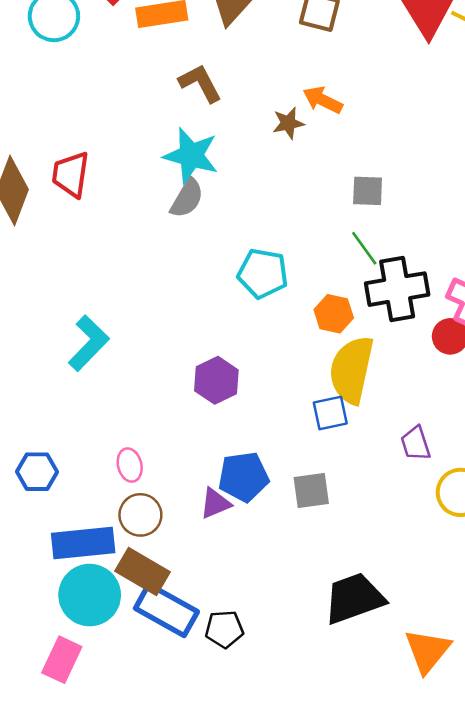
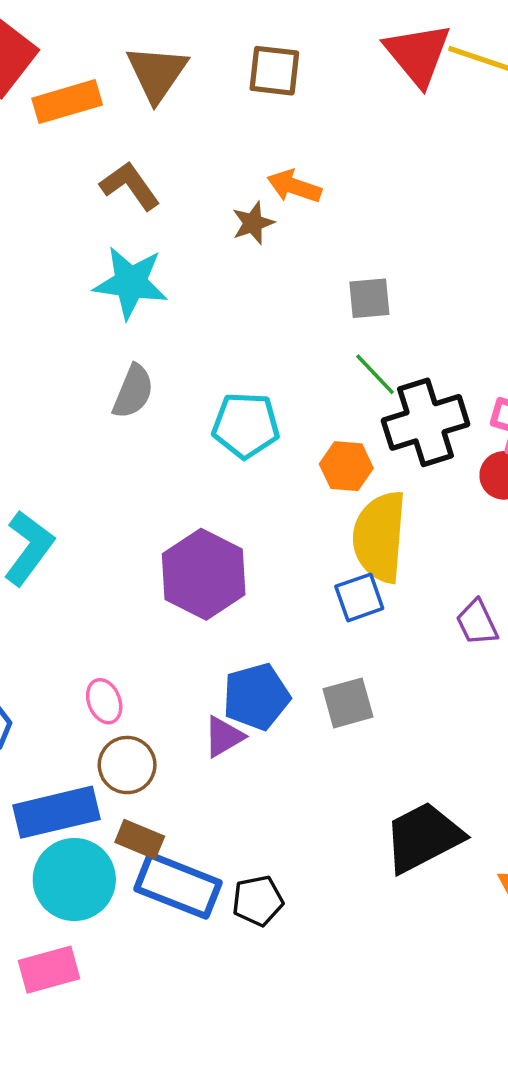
gray semicircle: (187, 198) -> (133, 392), moved
purple hexagon: (216, 380) -> (204, 574), size x1.4
brown rectangle: (142, 572) -> (140, 839), size x0.7
pink rectangle: (62, 660) -> (49, 970), turned 57

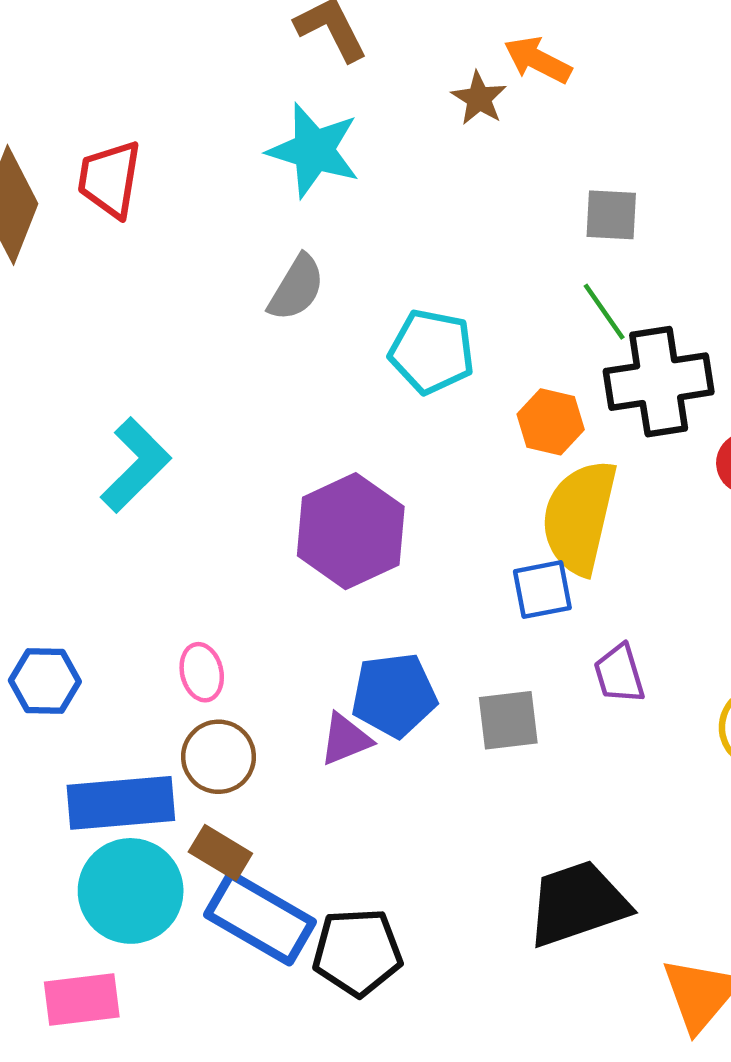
brown star: (253, 223) -> (479, 98), turned -30
purple trapezoid: (477, 623) -> (619, 674), moved
black pentagon: (258, 901) -> (357, 952), size x1.4

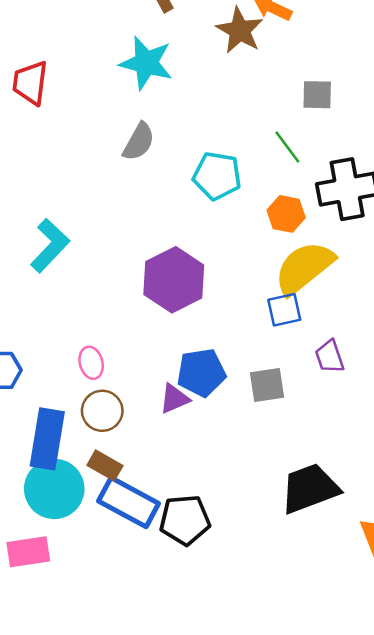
brown star: (479, 98) -> (240, 30), size x1.5
green line: (604, 312) -> (287, 147), moved
yellow semicircle: (579, 517) -> (304, 268), turned 40
blue rectangle: (121, 803) -> (47, 439), turned -74

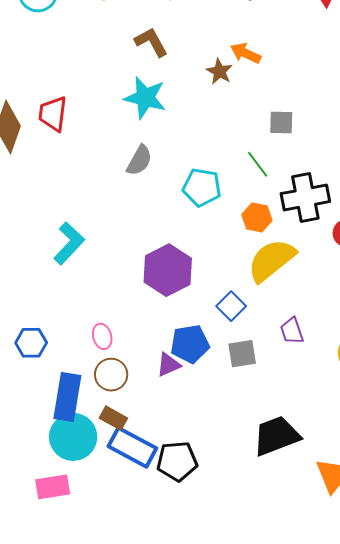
brown star: (240, 30) -> (219, 72), size x0.7
blue square: (284, 310) -> (231, 306), moved, turned -32

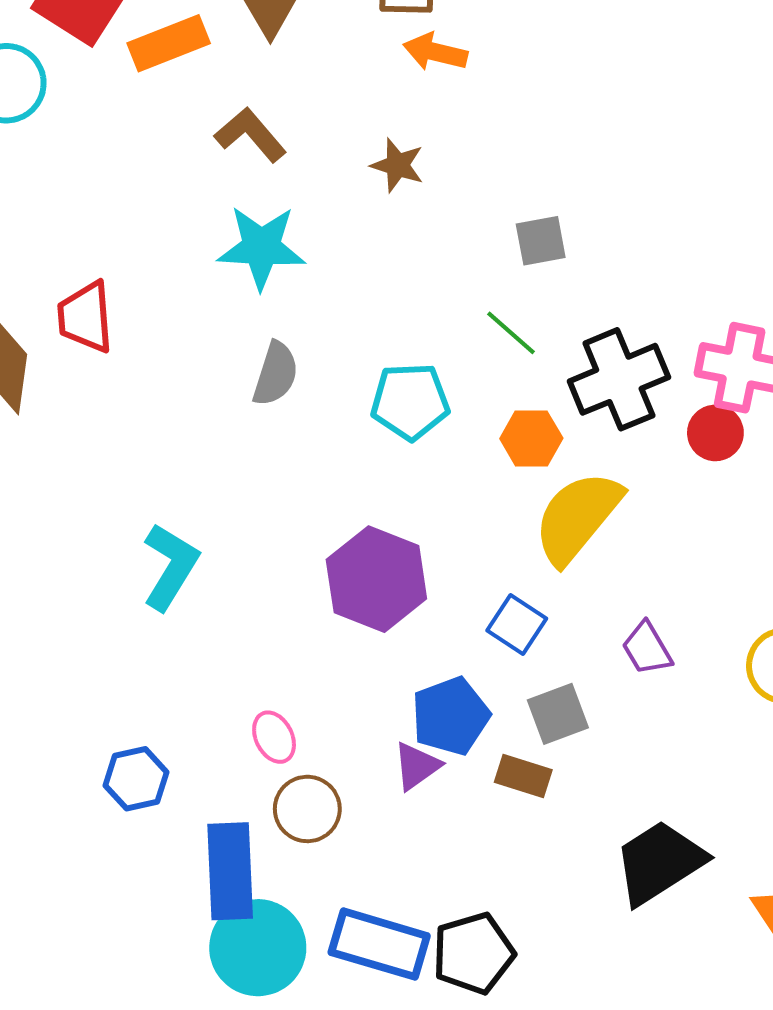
orange arrow: (246, 53) -> (435, 52), moved
brown rectangle: (113, 418) -> (523, 776), moved

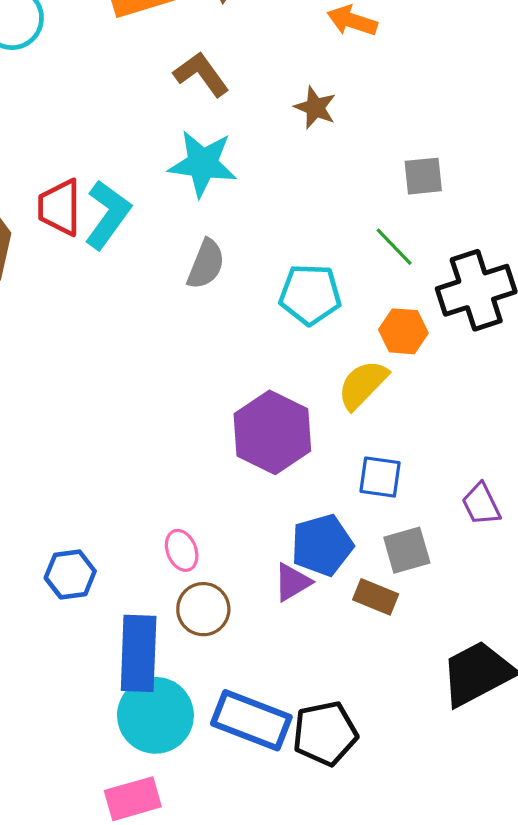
yellow semicircle: (577, 517) -> (363, 385), moved, size x0.7
cyan L-shape: (170, 567) -> (108, 215), moved
blue square: (517, 624) -> (380, 477), turned -30

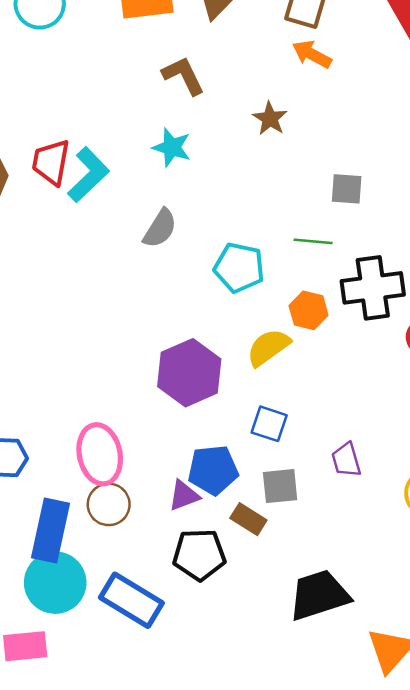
cyan star: (203, 164) -> (172, 147), size x0.7
green line: (394, 247) -> (313, 241), turned -51
pink ellipse: (182, 550) -> (100, 454), size x1.8
black pentagon: (325, 733) -> (199, 555), moved

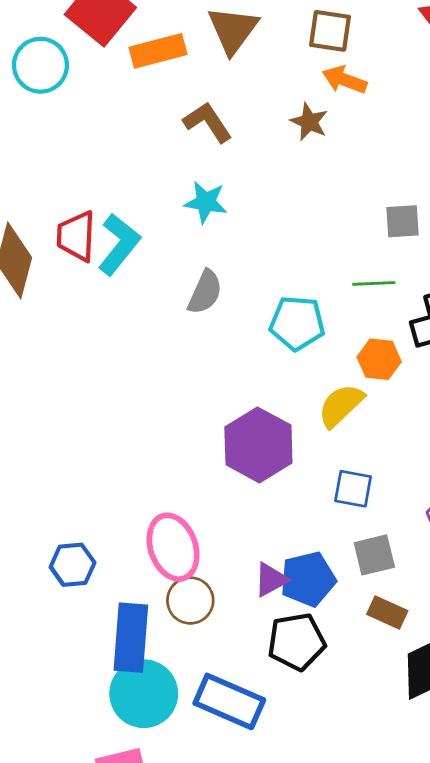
brown star: (270, 119) -> (309, 122), moved
blue pentagon: (213, 470) -> (308, 579), moved
brown rectangle: (248, 519) -> (387, 612), moved

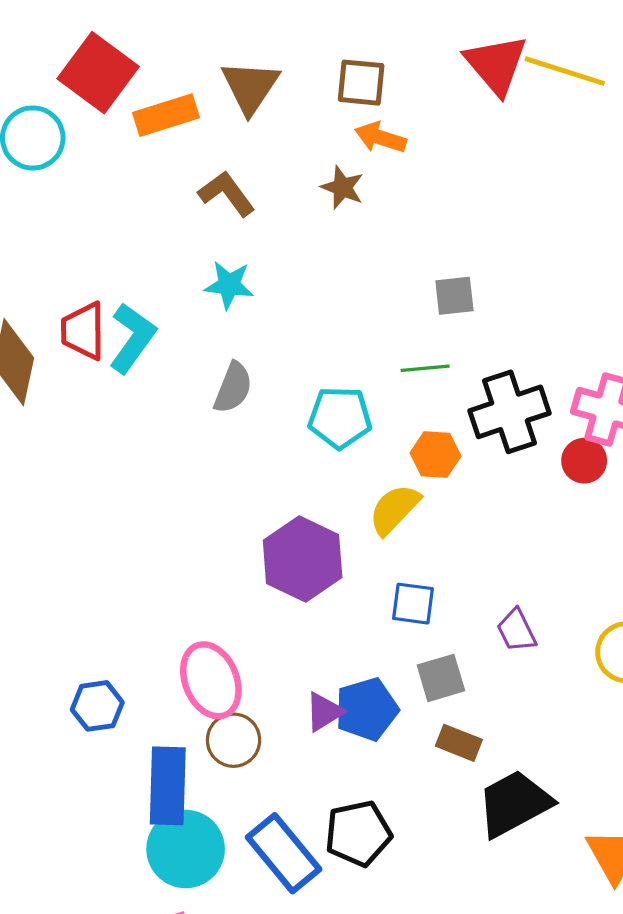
black pentagon: (296, 642) -> (358, 833), moved
blue rectangle: (229, 701) -> (284, 853), turned 30

